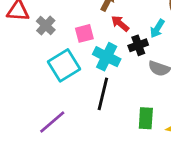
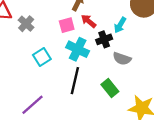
pink square: (84, 33) -> (67, 25), moved
cyan square: (64, 65) -> (42, 57), size x0.7
green rectangle: (146, 118) -> (110, 88), moved, turned -42

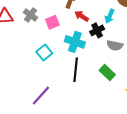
gray cross: (26, 24) -> (31, 15), moved
pink square: (67, 25) -> (52, 22), moved

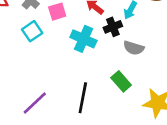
cyan square: (44, 52) -> (32, 31), moved
black line: (76, 70) -> (83, 98), moved

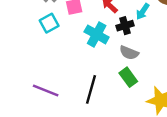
gray semicircle: (134, 48) -> (129, 53), moved
purple line: (35, 103) -> (46, 90), turned 60

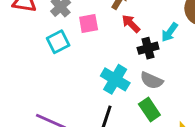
cyan cross: (97, 34) -> (115, 79), moved

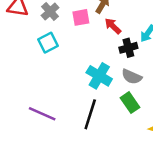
pink square: (89, 23) -> (81, 17), moved

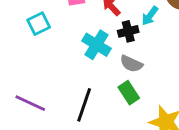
cyan cross: (99, 76) -> (96, 45), moved

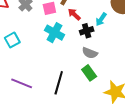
cyan square: (39, 24) -> (12, 40), moved
cyan cross: (96, 45) -> (55, 33), moved

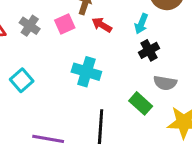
black cross: (87, 31) -> (149, 50), moved
cyan cross: (55, 33) -> (86, 72), moved
gray semicircle: (90, 53) -> (165, 83), moved

